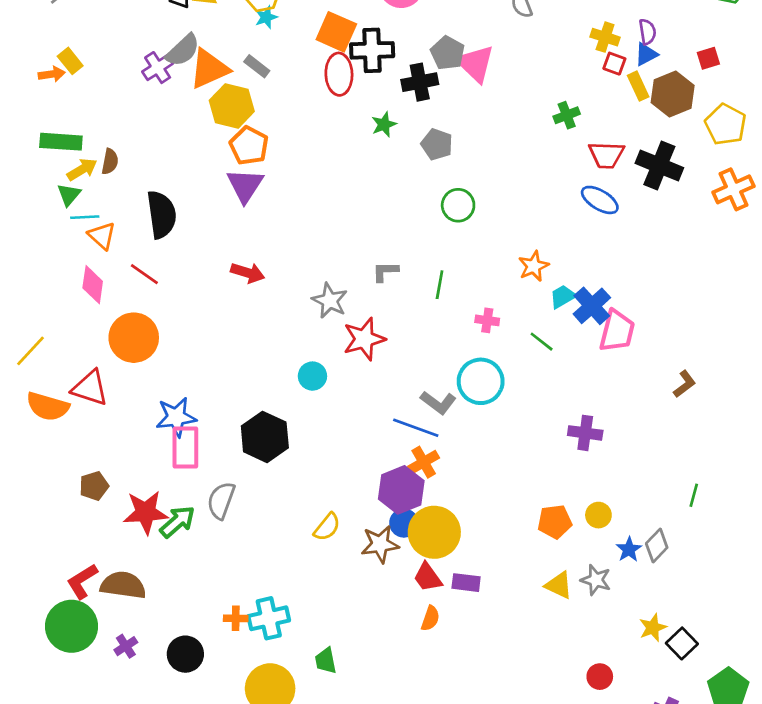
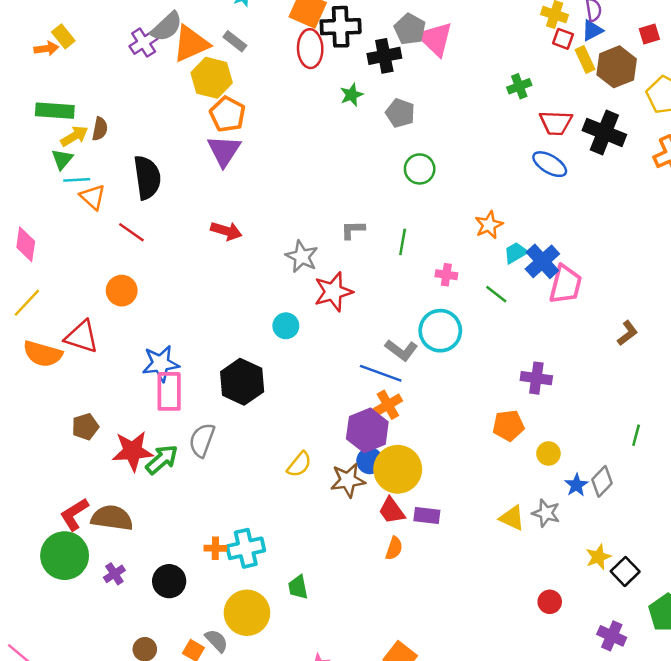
pink diamond: (93, 285) -> (26, 244), moved
orange circle: (134, 338) -> (122, 291), size x0.7
orange pentagon: (555, 522) -> (508, 426), moved

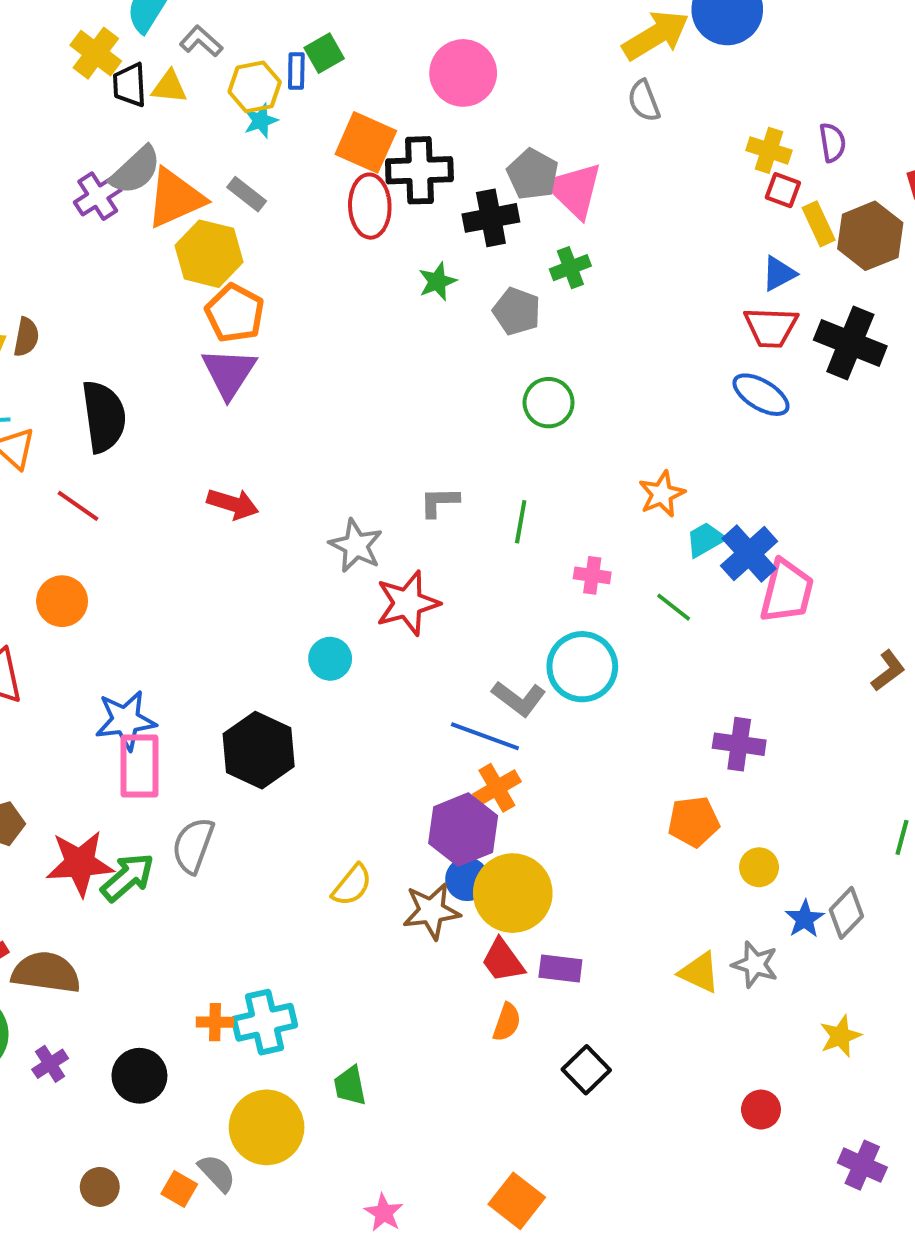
blue triangle: (592, 30) -> (779, 274), moved
green cross: (519, 86) -> (570, 268), moved
black square: (625, 571) -> (586, 1070), moved

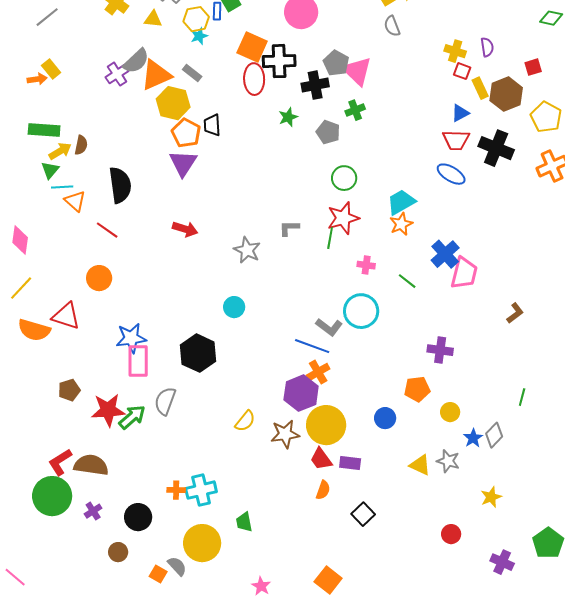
black trapezoid: (130, 85) -> (212, 125), moved
cyan trapezoid: (705, 540) -> (401, 202), moved, size x1.4
red star: (408, 603) -> (343, 218), moved
blue circle: (467, 879) -> (385, 418), moved
brown circle: (100, 1187) -> (118, 552), moved

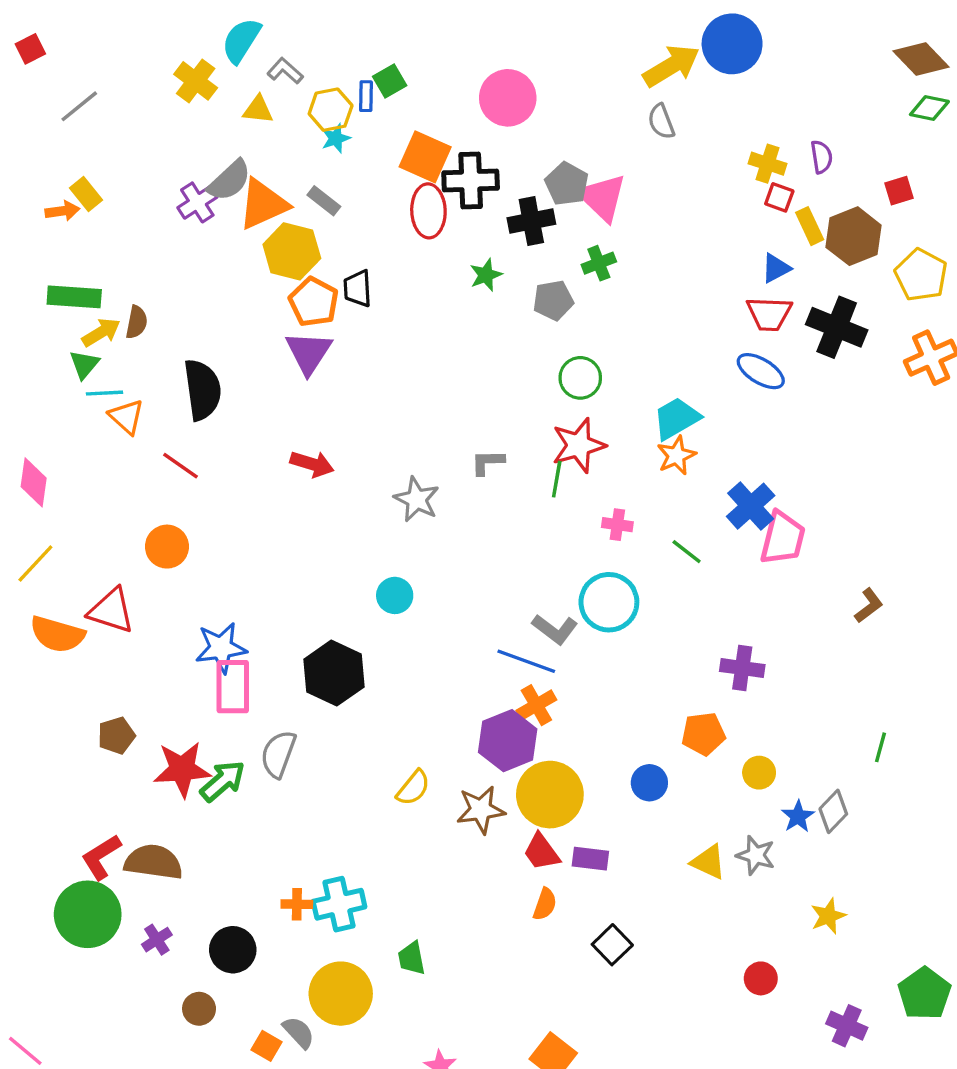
gray pentagon: (328, 132) -> (553, 300), turned -30

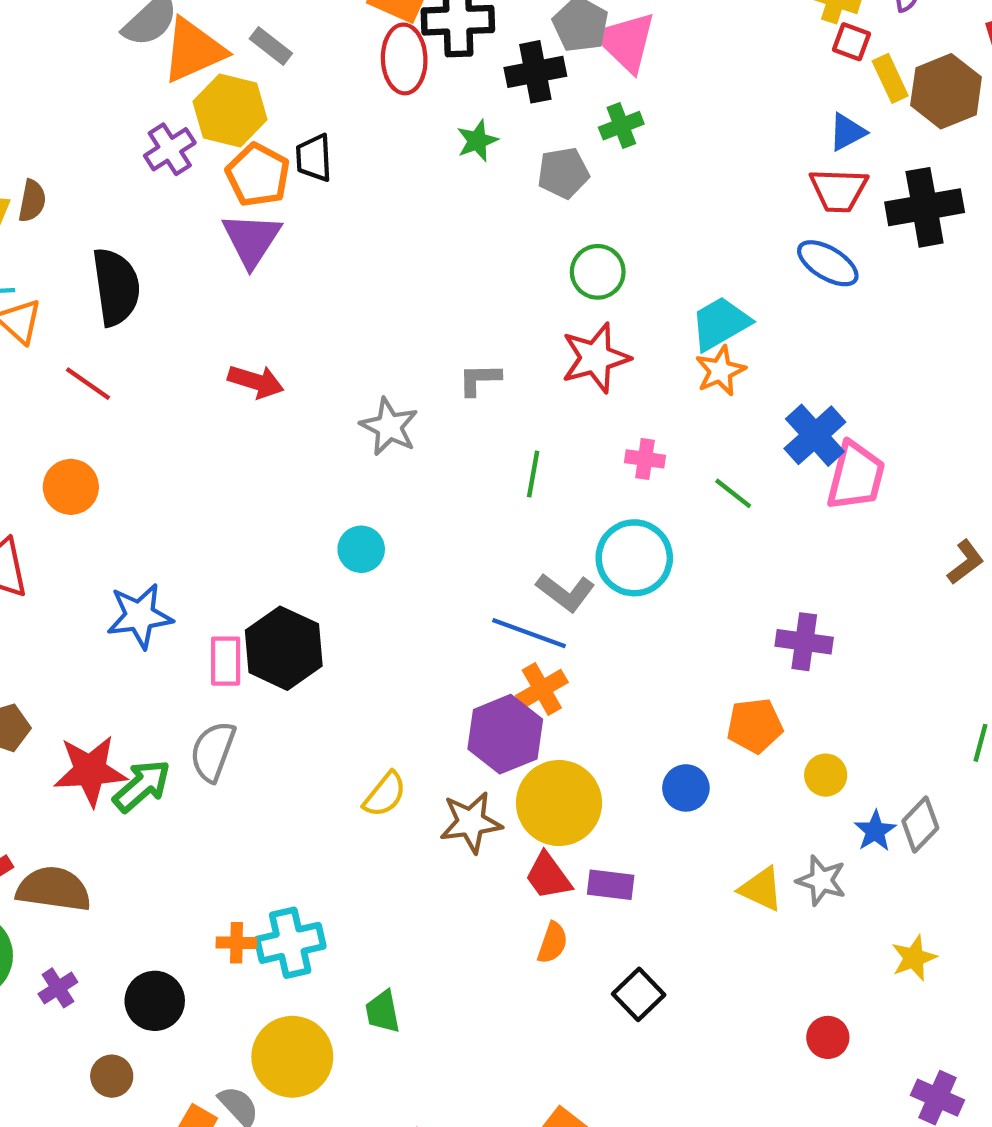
purple cross: (197, 202) -> (170, 149), moved
black cross: (837, 327) -> (925, 207), turned -32
green line: (557, 479) -> (533, 474), moved
pink rectangle: (233, 687) -> (226, 661), moved, size x0.7

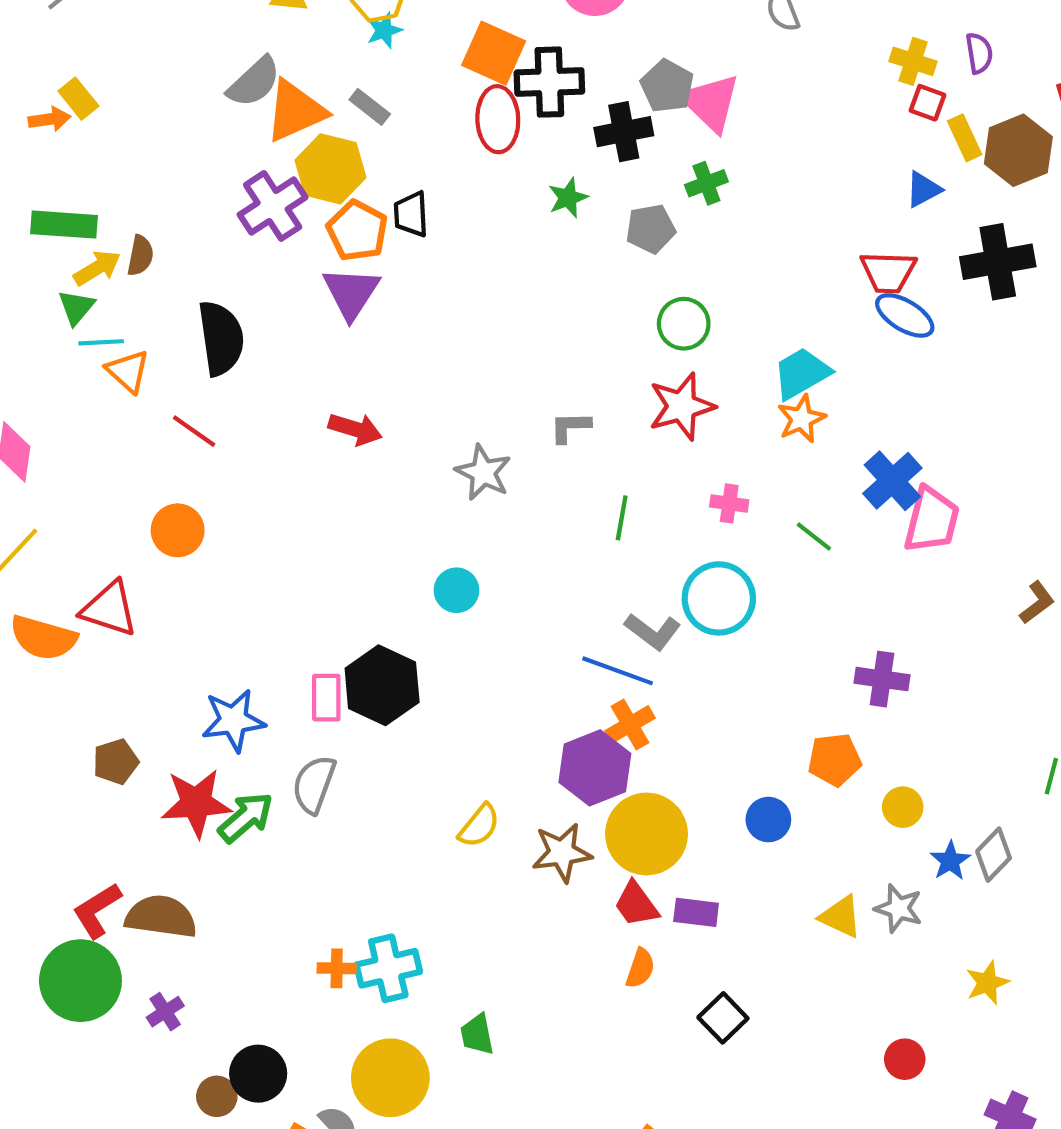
purple cross: (170, 149) -> (273, 206), size x1.4
red trapezoid: (839, 190) -> (888, 272), moved
blue star: (140, 616) -> (233, 720), moved
black circle: (155, 1001) -> (258, 1074), moved

